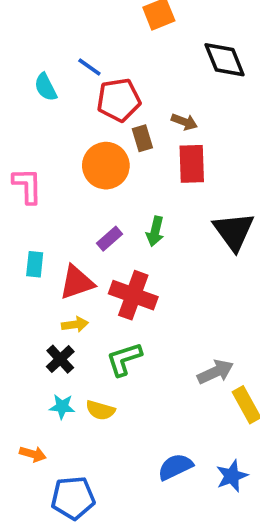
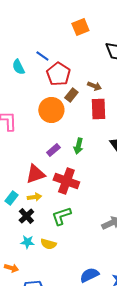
red pentagon: (119, 100) -> (58, 74), turned -30
brown rectangle: (142, 138) -> (71, 95), turned 56
cyan rectangle: (35, 264) -> (11, 198), moved, turned 32

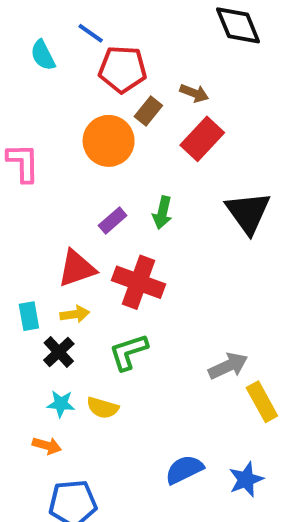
red pentagon: (58, 74) -> (123, 69), turned -30
red rectangle: (98, 109) -> (202, 139), turned 45
cyan rectangle: (11, 198) -> (29, 316), turned -48
orange arrow: (11, 268) -> (47, 446), moved

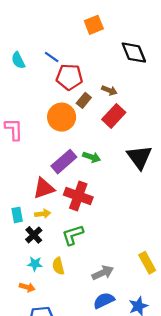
cyan semicircle: (43, 55) -> (18, 60), moved
green arrow: (162, 213) -> (92, 157), turned -84
purple rectangle: (113, 221) -> (64, 162), size x1.6
gray arrow: (228, 366) -> (103, 273), moved
yellow semicircle: (103, 408) -> (58, 266), turned 60

